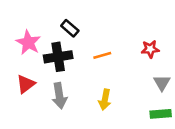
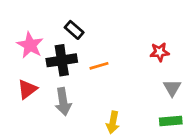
orange line: (102, 55) -> (99, 66), moved
yellow arrow: (105, 100) -> (113, 122), moved

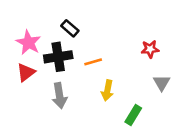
red triangle: (27, 89) -> (26, 72), moved
green rectangle: (171, 121) -> (133, 115), moved, turned -54
yellow arrow: (113, 122) -> (107, 90), moved

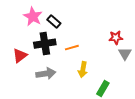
pink star: (28, 43) -> (33, 17), moved
gray triangle: (162, 83) -> (125, 54), moved
gray arrow: (59, 96) -> (46, 74), turned -90

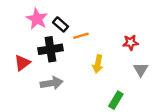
orange line: (72, 48) -> (81, 36), moved
gray triangle: (125, 54) -> (141, 70), moved
yellow arrow: (83, 70) -> (98, 64), moved

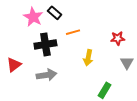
black rectangle: (61, 24) -> (55, 13), moved
red triangle: (22, 63) -> (14, 65), moved

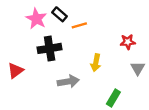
orange line: (73, 32) -> (79, 25), moved
gray arrow: (46, 75) -> (68, 81), moved

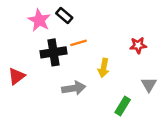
orange line: (79, 25) -> (79, 43), moved
gray triangle: (138, 68) -> (149, 85), moved

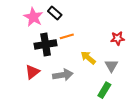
yellow arrow: (104, 68) -> (88, 58), turned 119
red triangle: (17, 76) -> (32, 72), moved
gray triangle: (149, 85) -> (111, 66), moved

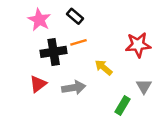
black rectangle: (55, 13) -> (75, 16), moved
red star: (118, 38) -> (138, 45), size x1.5
gray triangle: (111, 66) -> (144, 86), moved

